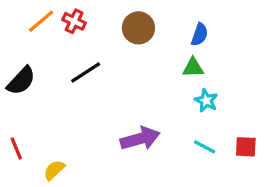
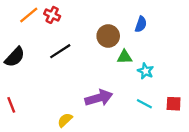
brown circle: (138, 28) -> (108, 36), moved
green triangle: (193, 68) -> (125, 57), moved
yellow semicircle: (54, 170) -> (65, 120), moved

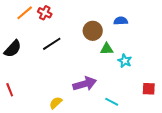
blue semicircle: (141, 24) -> (121, 21), turned -112
cyan line: (144, 104) -> (112, 102), moved

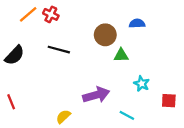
black line: (52, 44) -> (59, 50), turned 48
cyan star: (125, 61) -> (142, 84), moved

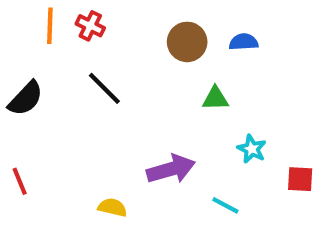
orange line: (28, 14) -> (50, 26), turned -48
brown circle: (105, 35) -> (187, 42), moved
black line: (59, 50) -> (104, 88), turned 30
yellow semicircle: (63, 117) -> (112, 207), turned 56

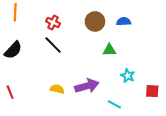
orange line: (50, 26) -> (15, 12), moved
red cross: (90, 26) -> (53, 22), moved
yellow semicircle: (112, 207) -> (57, 89), moved

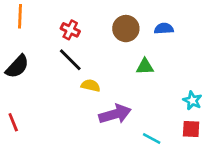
cyan star: (128, 76) -> (192, 100), moved
yellow semicircle: (57, 89) -> (91, 86), moved
red square: (152, 91) -> (191, 129), moved

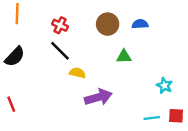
red square: (191, 129) -> (176, 116), moved
cyan line: (152, 138) -> (152, 118), moved, turned -35

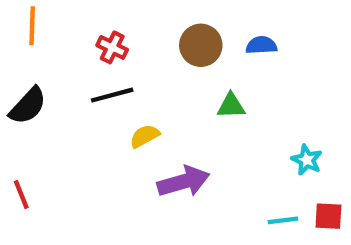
black line: (60, 51) -> (112, 95), turned -60
yellow semicircle: (77, 73) -> (145, 136), turned -42

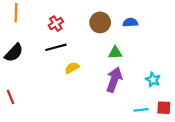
red cross: (112, 47) -> (56, 24), turned 32
purple arrow: (184, 182) -> (114, 80), moved, turned -55

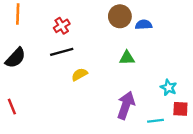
brown circle: (100, 22) -> (120, 16), moved
purple arrow: (114, 80) -> (126, 105), moved
red square: (164, 108) -> (180, 109), moved

